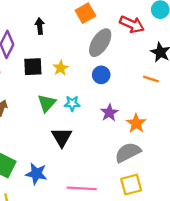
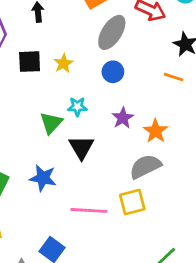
green triangle: (47, 103) -> (51, 123), moved
black triangle: (62, 137) -> (81, 147), moved
blue star: (36, 174) -> (43, 178), moved
yellow square: (131, 185) -> (132, 202), moved

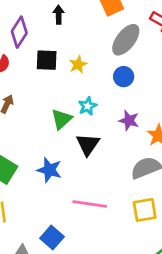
cyan star: (77, 107) -> (87, 106), turned -30
purple star: (123, 118) -> (129, 120), turned -30
yellow square: (132, 202) -> (145, 210), moved

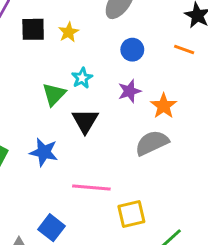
blue circle: (124, 77) -> (132, 50), moved
purple star: (129, 120) -> (129, 91), turned -30
yellow square: (145, 210) -> (131, 214), moved

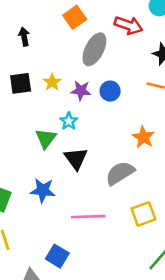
purple star: (129, 91) -> (81, 91), moved, turned 30
gray semicircle: (152, 143) -> (120, 173), moved
yellow square: (131, 214) -> (143, 214), moved

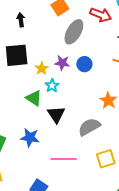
yellow star: (52, 82) -> (42, 68), moved
black square: (21, 83) -> (17, 55), size x1.4
green triangle: (46, 138) -> (34, 98), turned -36

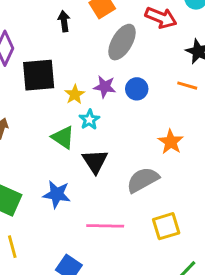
black arrow: (21, 20) -> (64, 21), moved

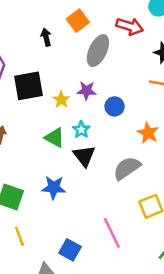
blue circle: (137, 89) -> (115, 106), moved
cyan star: (89, 120) -> (81, 130), moved
pink line: (105, 226) -> (112, 233), moved, turned 68

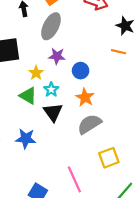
gray ellipse: (98, 51) -> (51, 26), moved
yellow star: (61, 100) -> (36, 73), moved
orange star: (148, 133) -> (85, 97), moved

